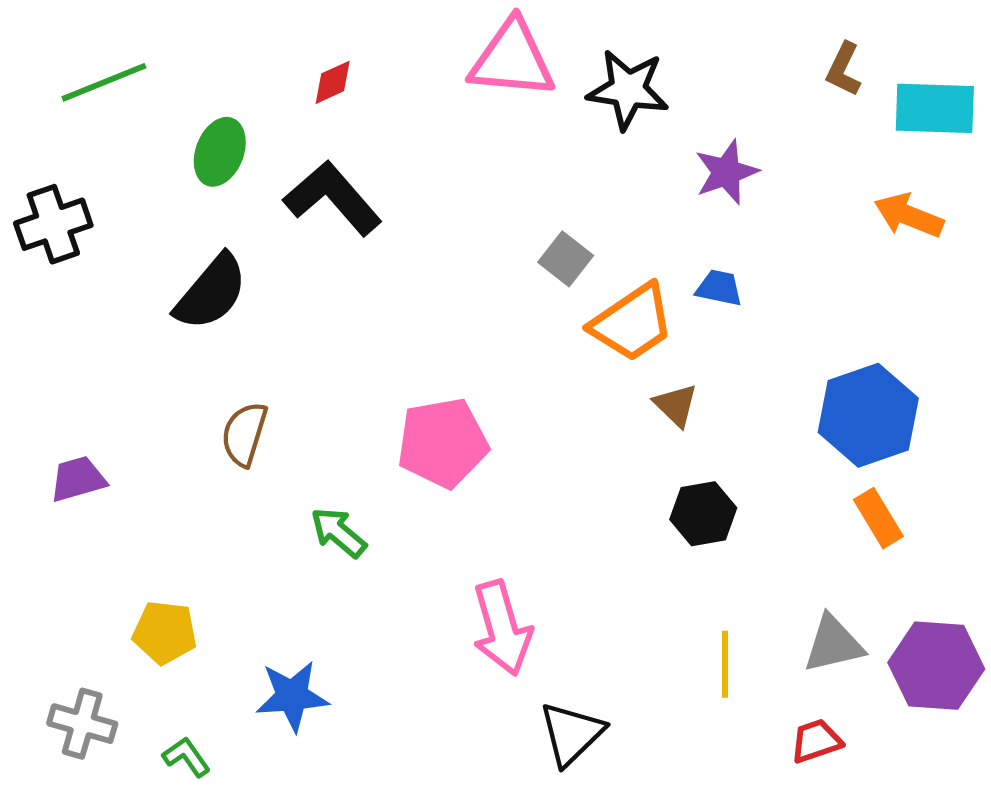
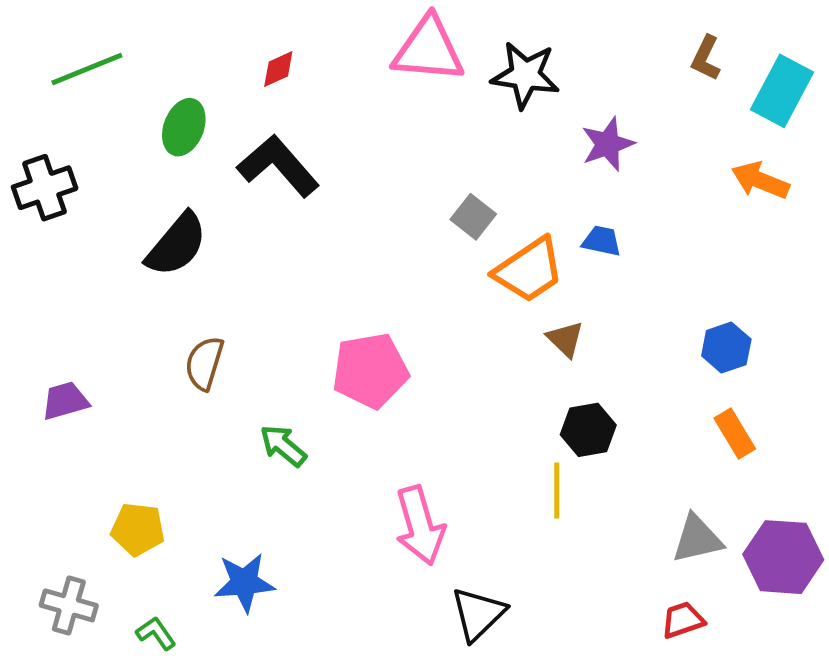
cyan rectangle: (935, 108) -> (782, 91), turned -64
blue hexagon: (868, 415) -> (726, 348), size x0.6
yellow line: (725, 664) -> (557, 490), moved

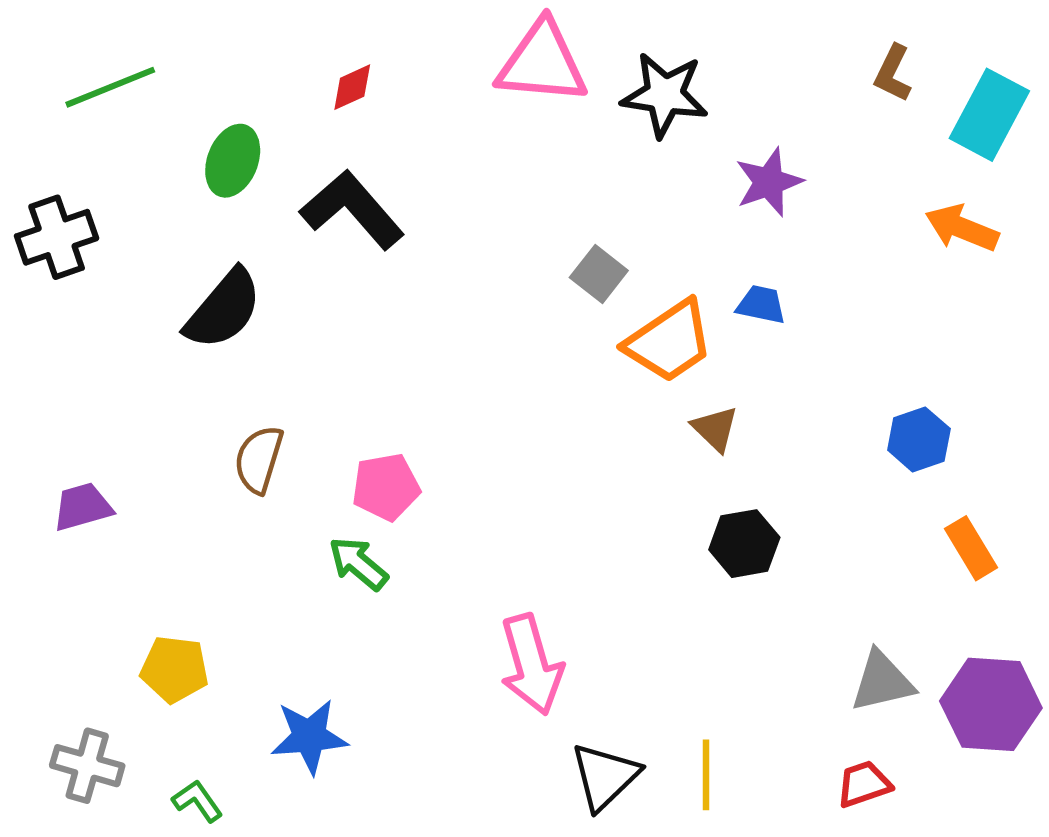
pink pentagon: (370, 371) -> (386, 487), moved, size x0.7
orange rectangle: (735, 434) -> (971, 548), moved
yellow line: (557, 490) -> (706, 775), moved

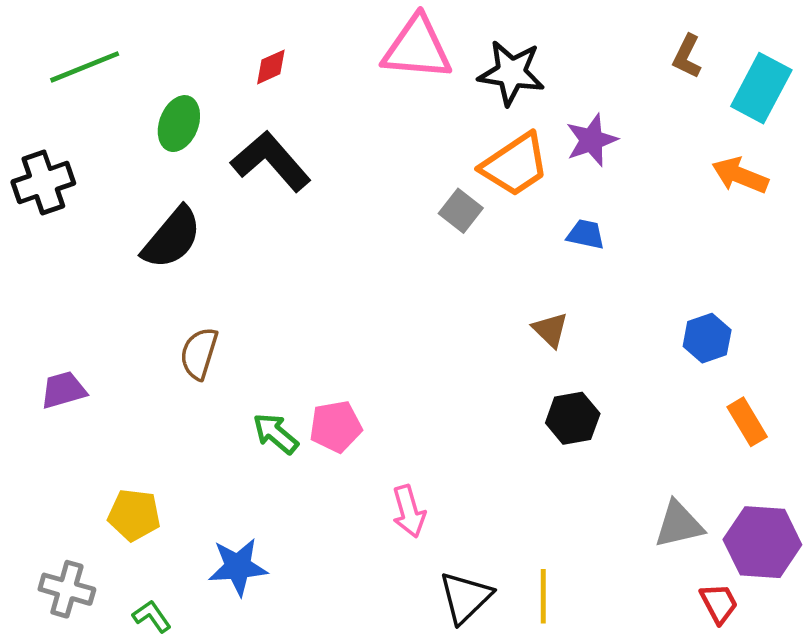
orange trapezoid: (669, 341) -> (515, 165), moved
pink pentagon: (386, 487) -> (336, 427), moved
pink arrow: (531, 665) -> (409, 511), size x0.7
red trapezoid: (864, 784) -> (719, 603), moved, turned 81

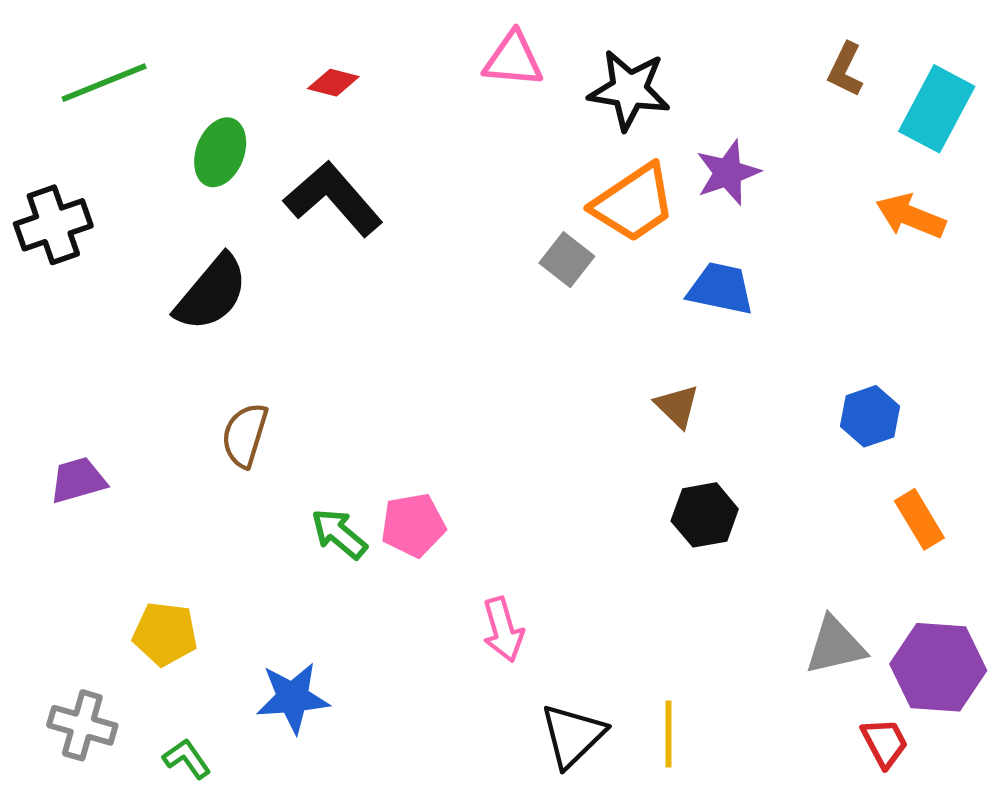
pink triangle: (417, 48) -> (513, 59), size x0.7
red diamond: (271, 67) -> (333, 83), turned 39
blue trapezoid: (586, 234) -> (721, 289), size x1.4

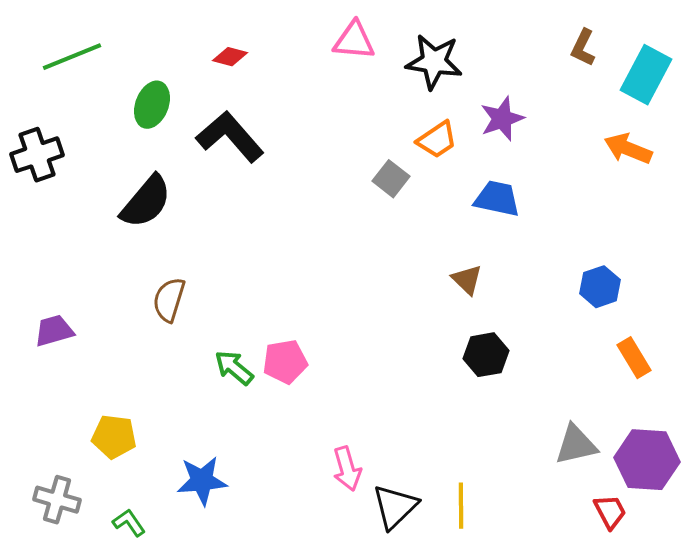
orange trapezoid: (634, 203) -> (437, 140), size x0.7
pink arrow: (503, 630) -> (347, 469), moved

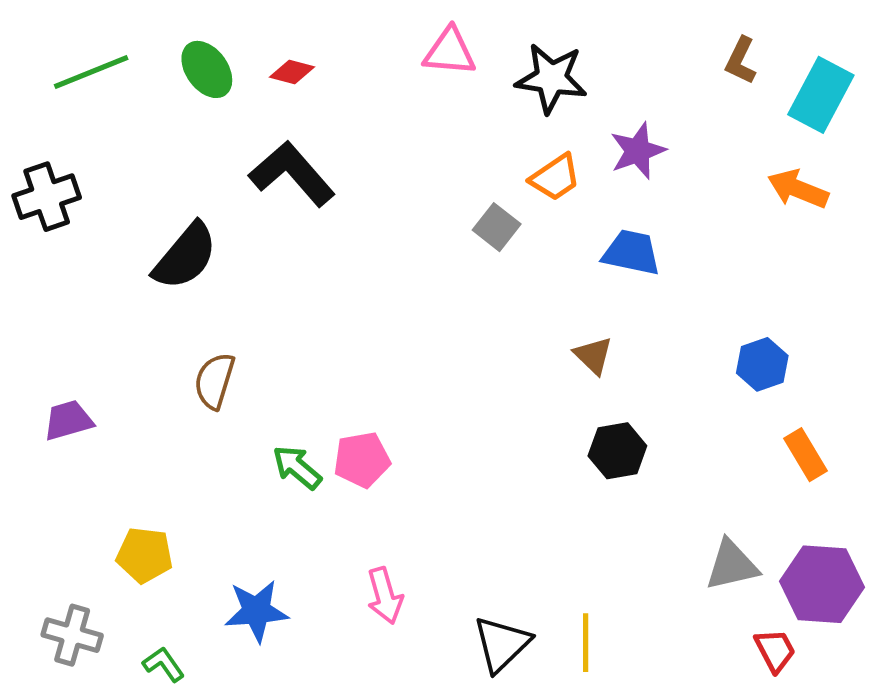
green ellipse: (152, 105) -> (207, 69), moved, turned -57
pink arrow: (347, 469) -> (385, 596), moved

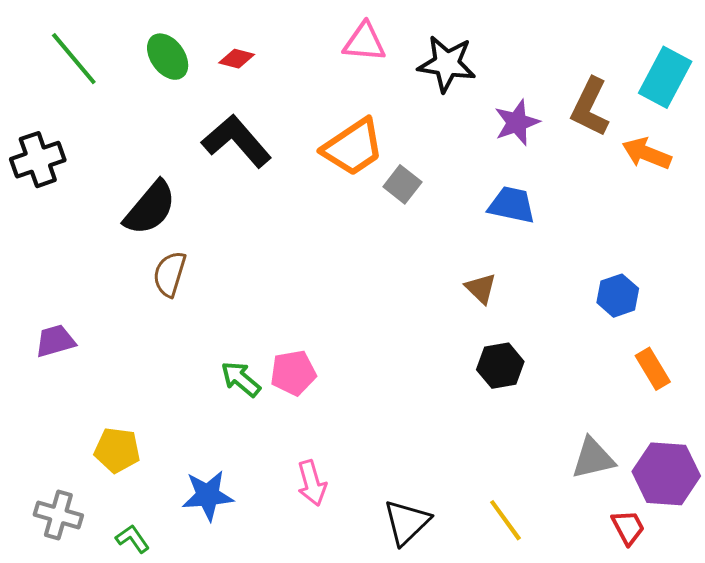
brown L-shape: (741, 61) -> (590, 107), moved, size x1.5
green line: (91, 72) -> (74, 59), turned 72
orange trapezoid: (555, 178) -> (353, 147), moved, size x1.5
brown semicircle: (214, 381) -> (170, 274), moved
yellow line: (586, 643) -> (505, 520), moved, turned -36

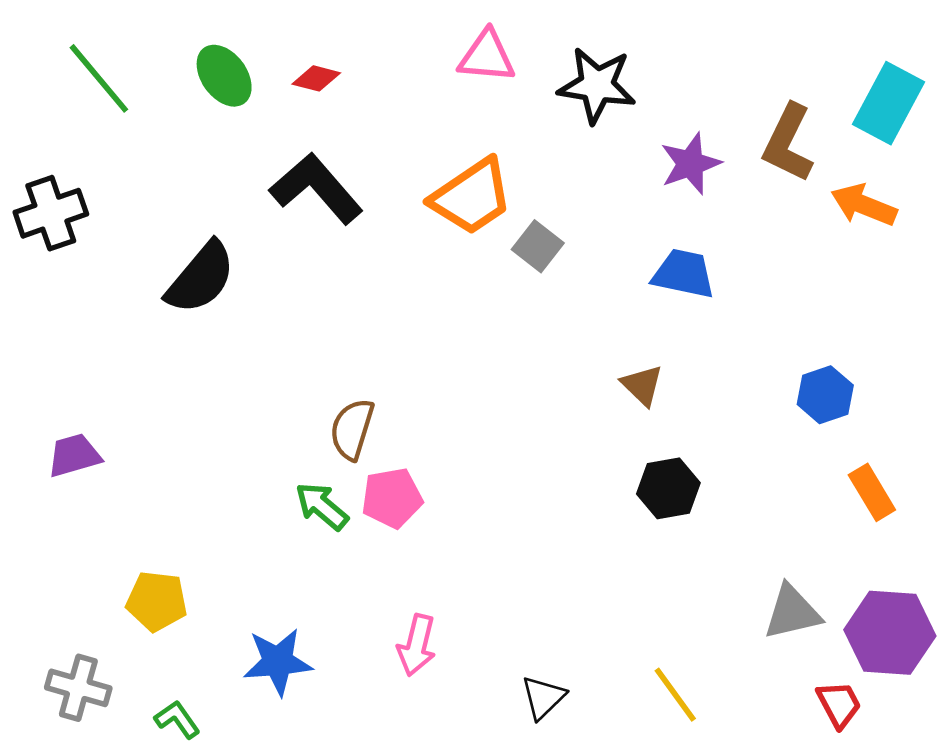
brown semicircle: (170, 274) -> (352, 429), moved
pink arrow: (312, 483) -> (417, 645), turned 30
black triangle: (407, 522) -> (543, 697), size x0.7

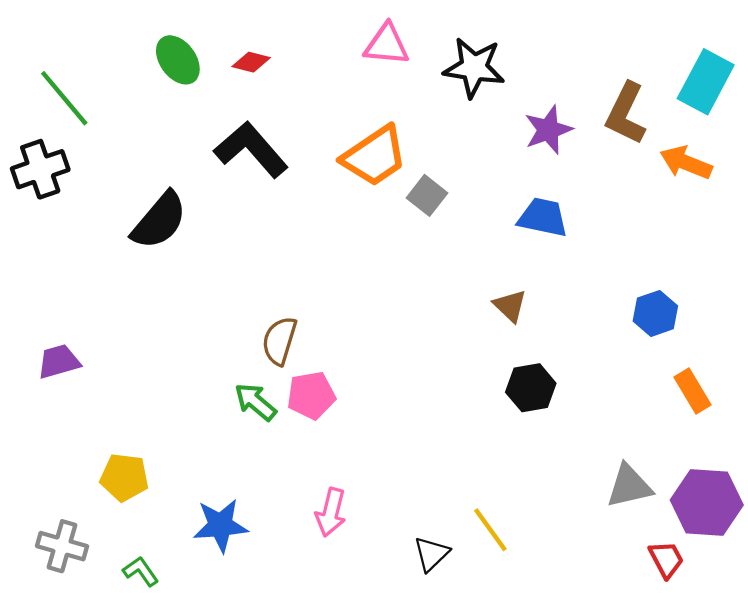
green line: (99, 78) -> (64, 98), moved
yellow line: (675, 695) -> (490, 530), moved

